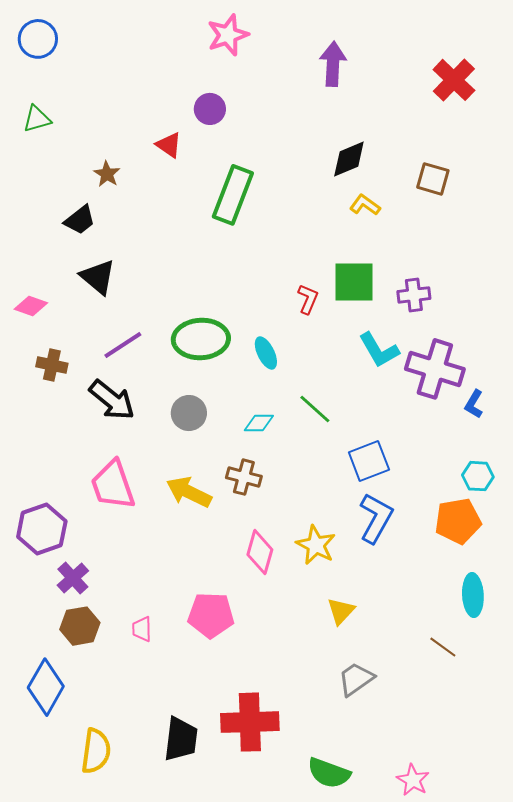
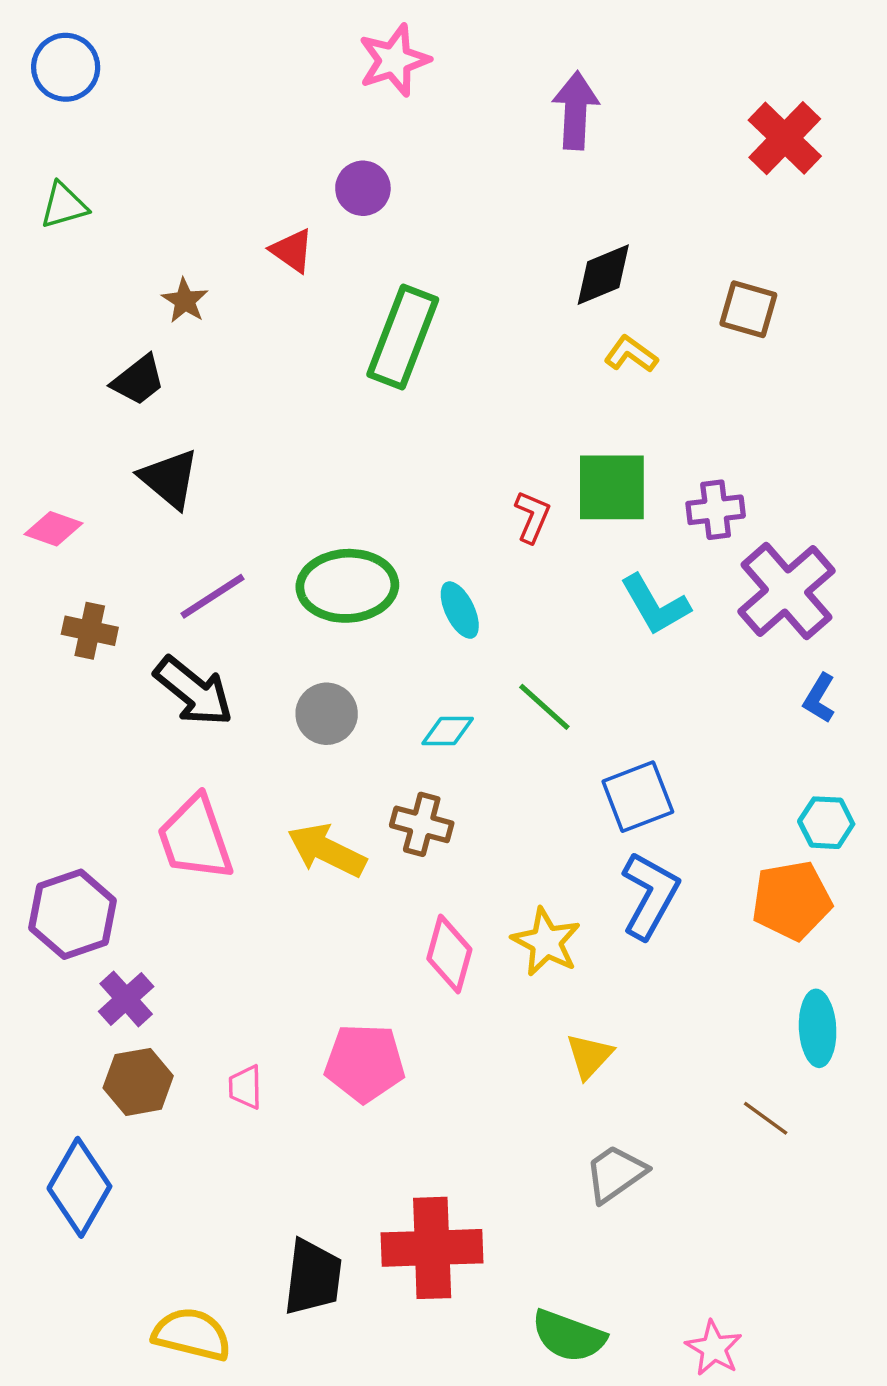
purple cross: (435, 369) -> (786, 591), moved, turned 32
yellow semicircle: (96, 751) -> (192, 1334), moved, turned -84

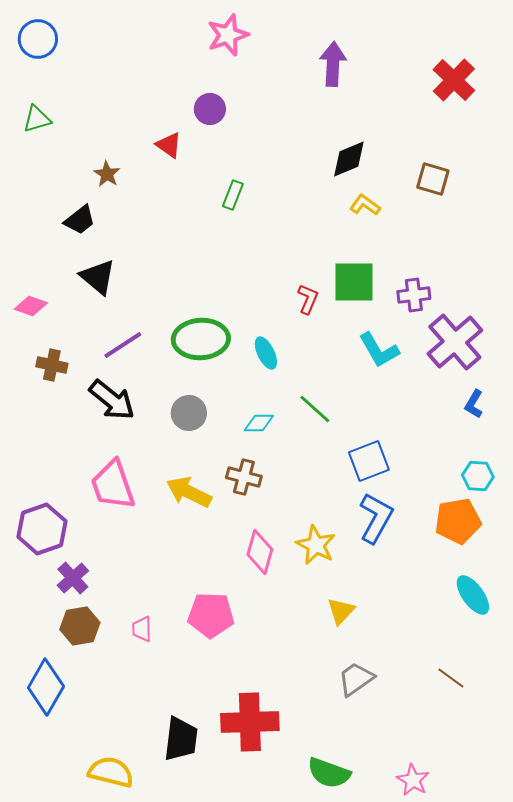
green rectangle: (403, 337) -> (233, 195), size x0.5
cyan ellipse: (818, 1028) -> (473, 595), turned -33
brown line: (766, 1118) -> (451, 678), moved

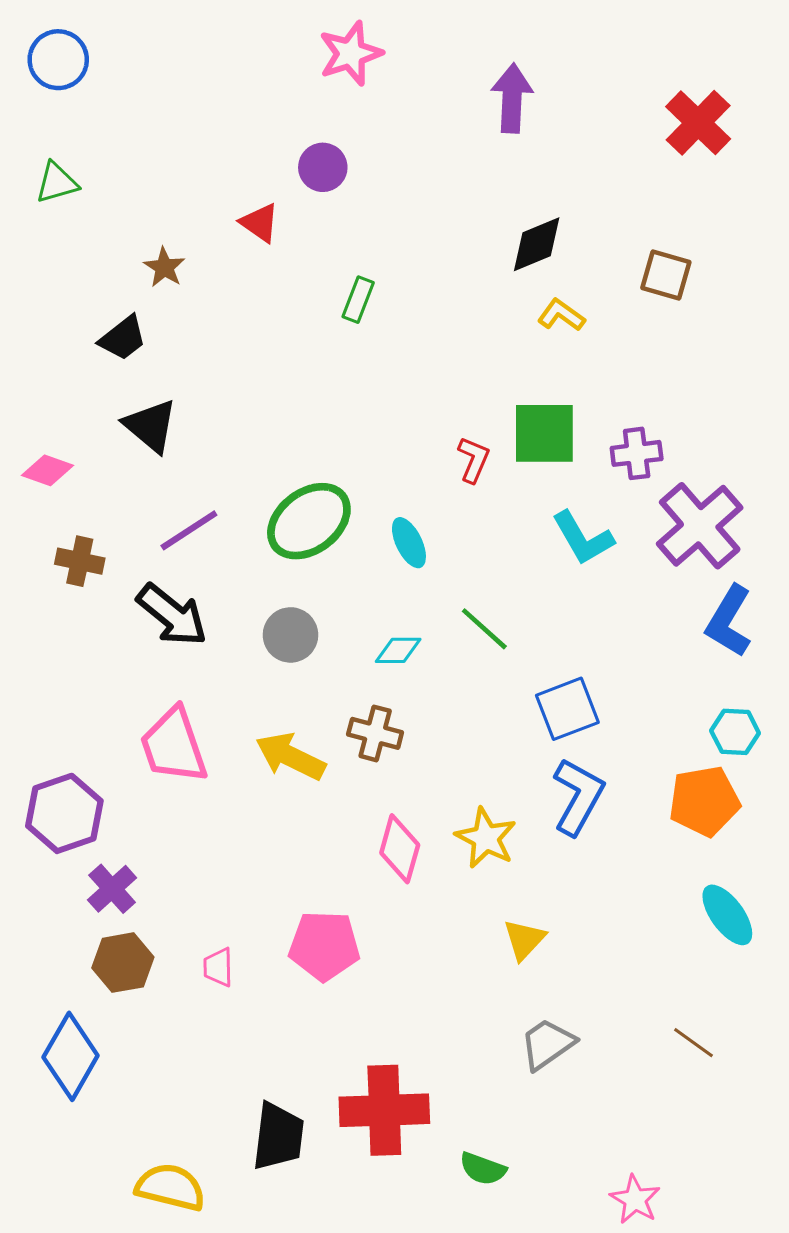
green ellipse: (201, 339) -> (309, 521), turned -34
blue L-shape: (474, 404) -> (729, 621), size x1.6
green semicircle: (329, 773) -> (483, 1169), moved, size x0.7

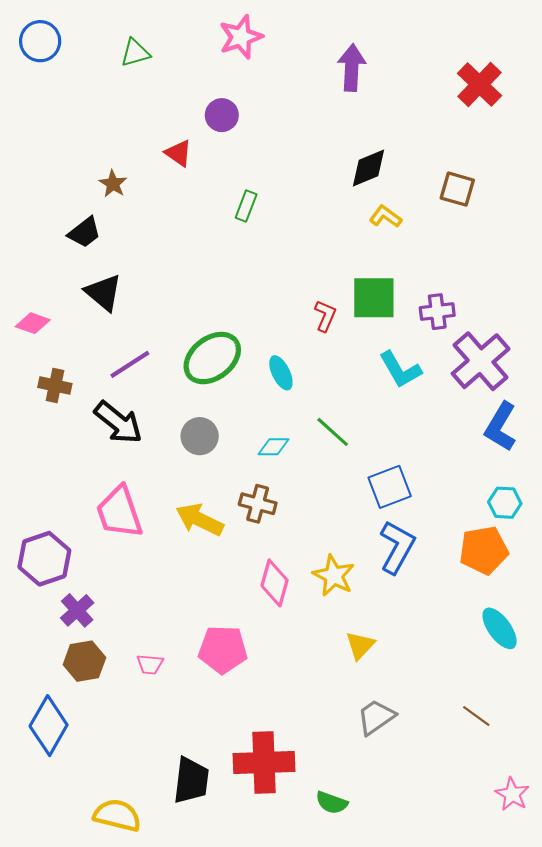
green triangle: (57, 183) -> (135, 53), moved
pink trapezoid: (218, 967) -> (150, 664), turned -84
pink star: (635, 1199) -> (512, 794), moved

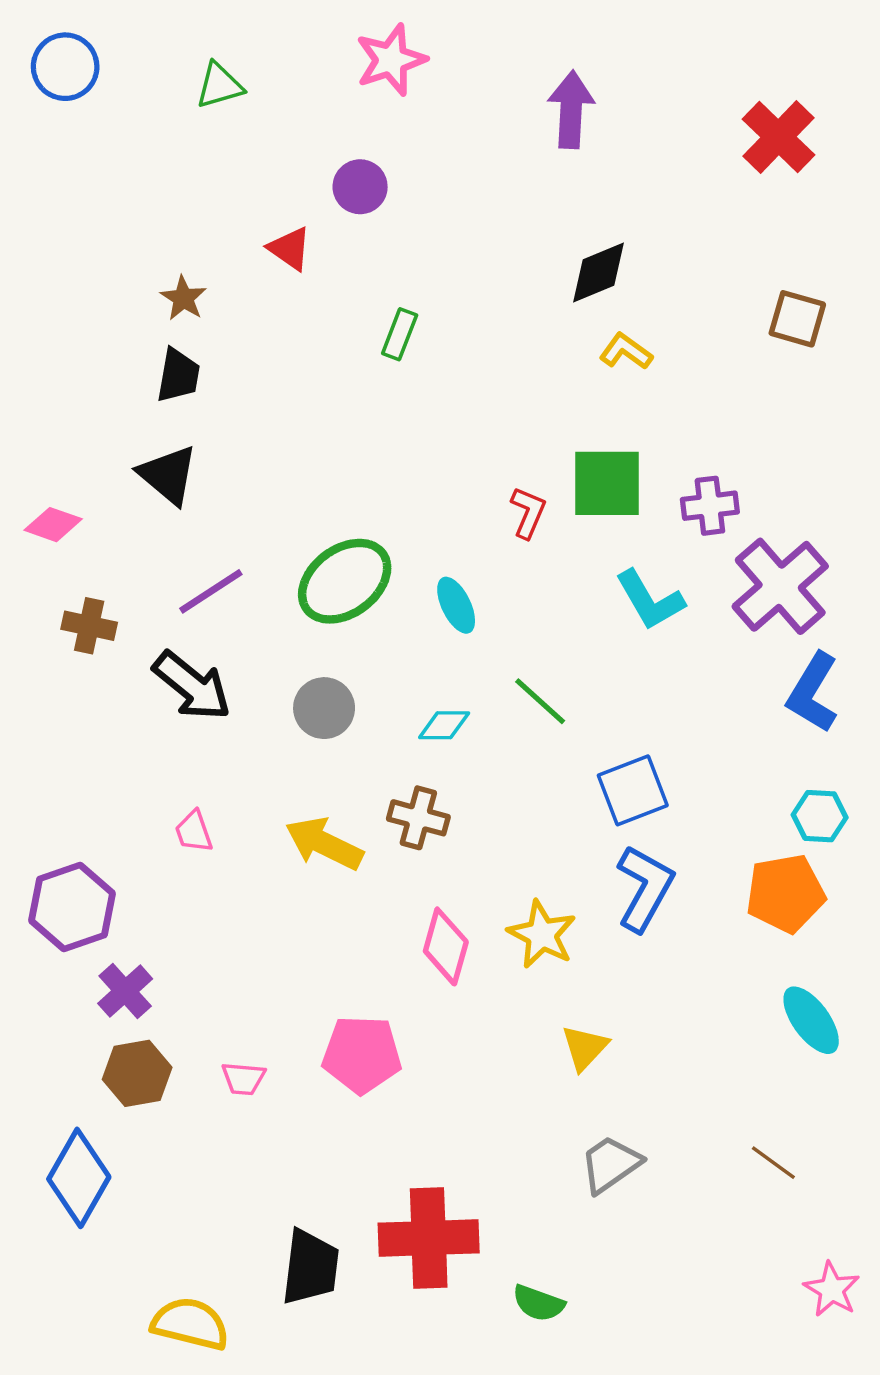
brown square: (457, 189) -> (797, 319), moved
black trapezoid: (84, 232) -> (178, 375), moved, turned -42
pink trapezoid: (119, 512) -> (194, 832), size x0.5

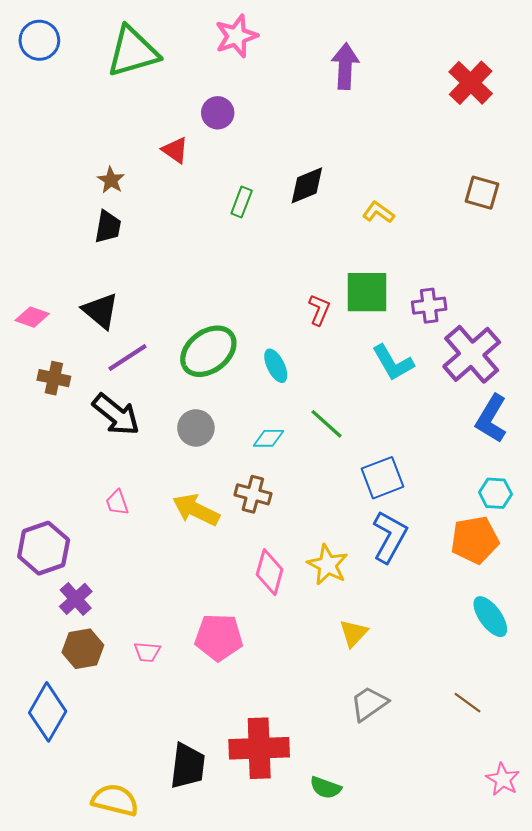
green triangle: (219, 86) -> (133, 52), size x1.8
black diamond: (598, 272) -> (307, 185), moved
black triangle: (168, 475) -> (101, 311), moved

